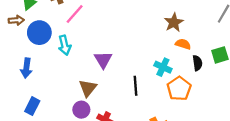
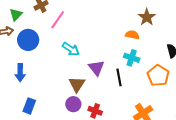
orange semicircle: (183, 44) -> (132, 35), moved
cyan arrow: (65, 45) -> (71, 49), moved, turned -36
purple triangle: (103, 60) -> (96, 68), moved
cyan cross: (163, 67) -> (132, 58), moved

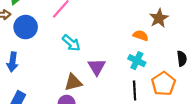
black line: (119, 77) -> (135, 90), moved
brown triangle: (77, 84) -> (73, 82), turned 36

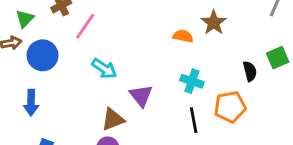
orange semicircle: (141, 36) -> (183, 36), moved
orange pentagon: (163, 84) -> (230, 107), turned 30

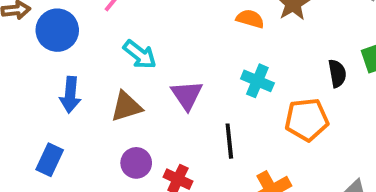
blue arrow: (31, 103) -> (70, 95), moved
brown triangle: (113, 119) -> (126, 107), moved
black line: (194, 120) -> (229, 141), moved

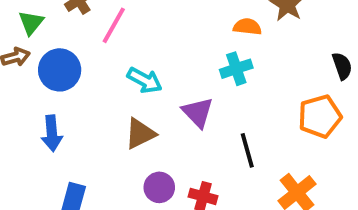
cyan cross: (257, 81) -> (236, 69), moved, turned -32
blue arrow: (70, 95) -> (52, 133), moved

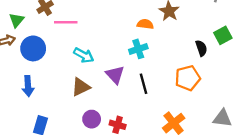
pink line: (114, 25) -> (66, 22), turned 60
black line: (247, 150) -> (144, 84), moved

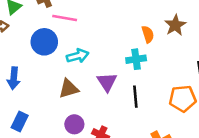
orange semicircle: (145, 24) -> (148, 34), turned 56
blue circle: (33, 48) -> (44, 42), moved
cyan arrow: (84, 55) -> (78, 56), turned -54

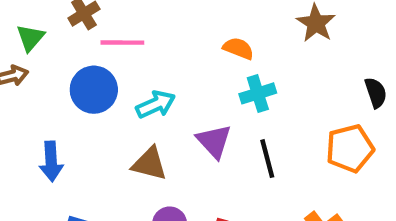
orange semicircle: (148, 34) -> (238, 48), moved, turned -42
brown triangle: (69, 89) -> (149, 164), turned 40

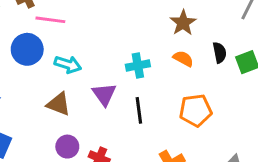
orange semicircle: (238, 48) -> (183, 59), moved
black semicircle: (376, 93) -> (220, 53), moved
cyan arrow: (156, 104) -> (68, 64), turned 35

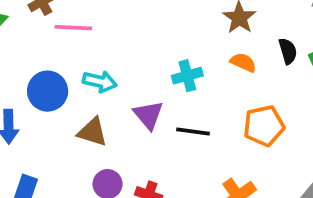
blue circle: (27, 49) -> (48, 91), moved
black line: (139, 110) -> (193, 132), turned -70

